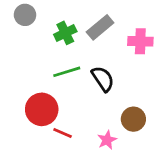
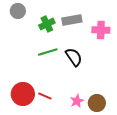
gray rectangle: (100, 27) -> (72, 20), turned 30
red circle: (42, 109) -> (23, 94), moved
brown circle: (133, 119) -> (97, 103), moved

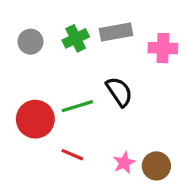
gray circle: (18, 11) -> (30, 42), moved
green line: (48, 52) -> (77, 106), moved
red circle: (23, 94) -> (35, 119), moved

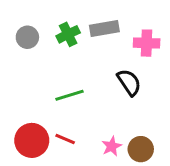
black semicircle: (119, 92) -> (129, 82), moved
red circle: (35, 119) -> (32, 140), moved

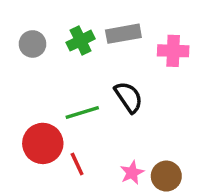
black semicircle: (129, 82) -> (129, 97), moved
red line: (65, 139) -> (77, 164), turned 42
red circle: (32, 140) -> (43, 143), moved

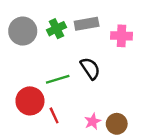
gray circle: (32, 44) -> (23, 31), size x1.5

